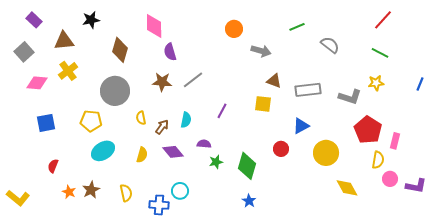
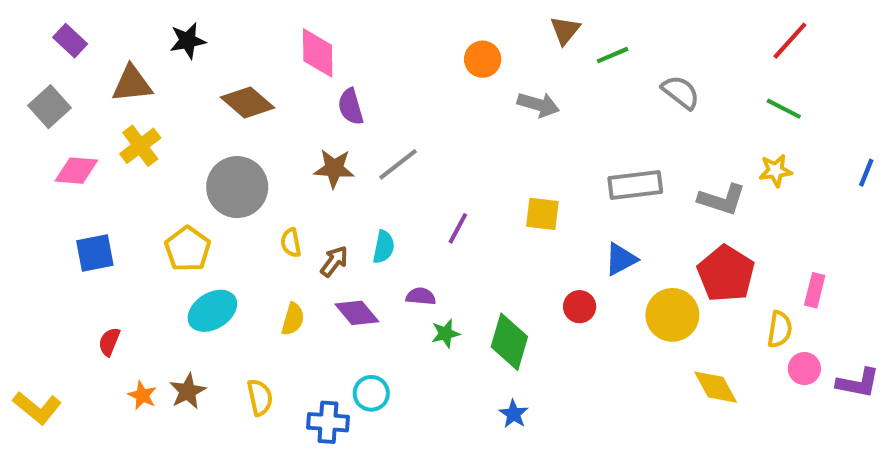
brown diamond: (120, 50) -> (248, 102), turned -65
brown triangle: (274, 81) -> (565, 30), moved, turned 49
yellow pentagon: (91, 121) -> (188, 249), turned 30
red pentagon: (368, 130) -> (726, 274), moved

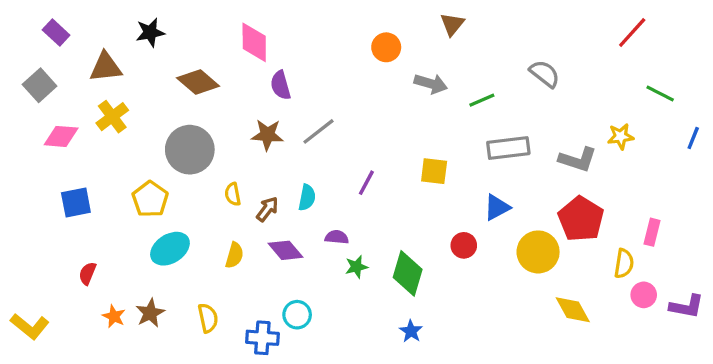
green line: (613, 55) -> (482, 100), moved
green line: (784, 109) -> (660, 94), moved

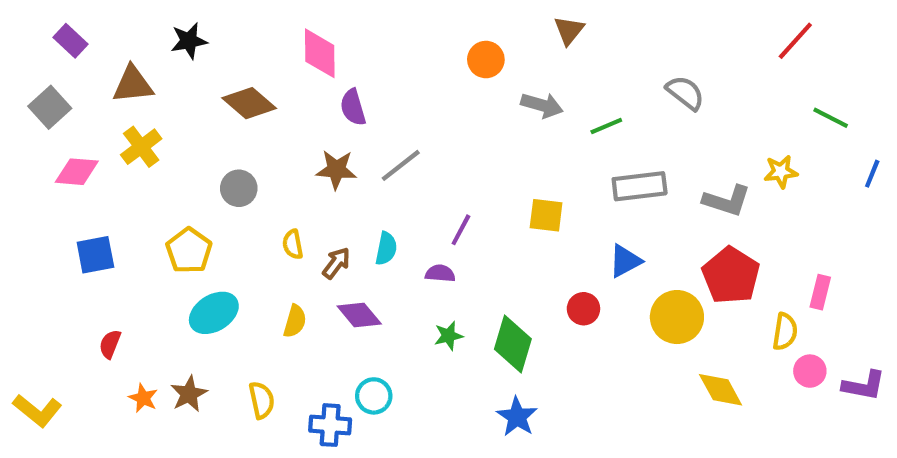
gray circle: (190, 150) -> (239, 188), size x0.6
purple semicircle: (337, 237) -> (440, 273), moved
blue star: (411, 331) -> (517, 417), size x1.4

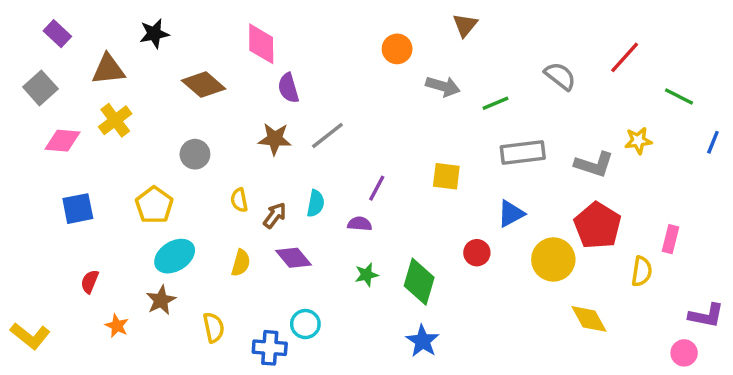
red line: (795, 41) -> (625, 57), moved
pink circle: (810, 371) -> (684, 353), moved
brown star: (189, 394) -> (161, 300), moved

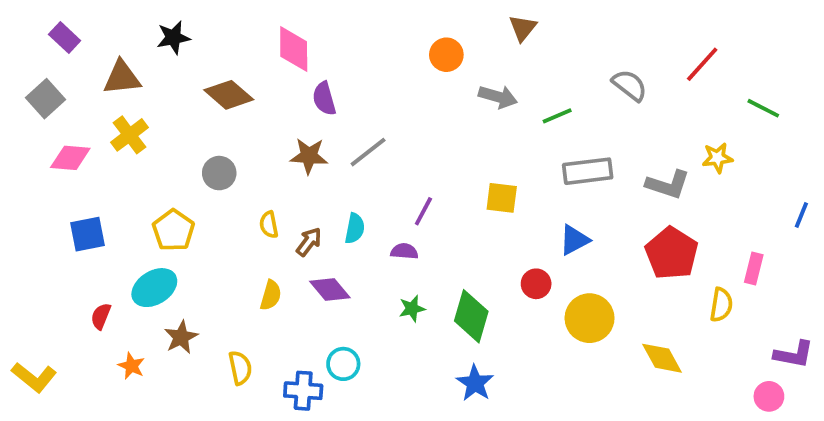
blue line: (713, 142) -> (801, 215), moved
cyan ellipse: (175, 256) -> (154, 288), moved
yellow circle: (553, 259) -> (590, 318), moved

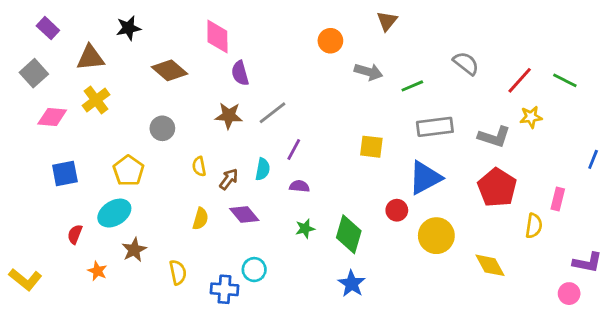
red line: (702, 64) -> (520, 80), moved
purple line: (423, 211) -> (294, 149), moved
blue triangle: (574, 240) -> (425, 178), size x1.5

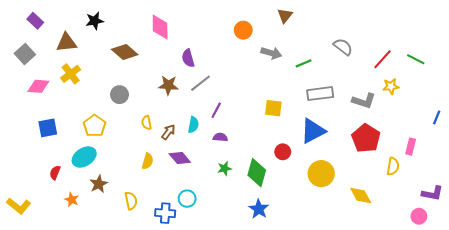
purple semicircle: (240, 73) -> (188, 58), moved
red circle: (397, 210) -> (283, 152), moved

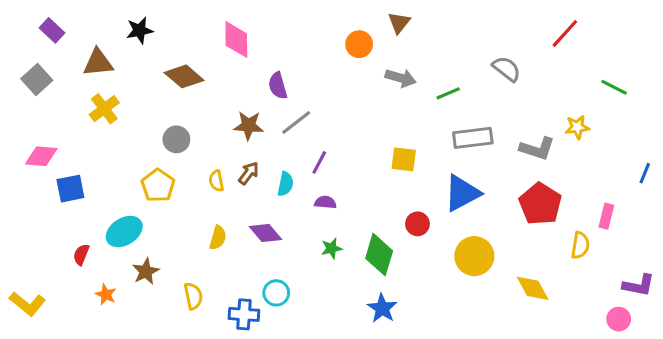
brown triangle: (285, 16) -> (399, 23), moved
red line: (383, 59) -> (565, 33), moved
pink diamond: (38, 86) -> (41, 156), moved
yellow pentagon: (95, 126) -> (158, 185), moved
brown arrow: (168, 132) -> (249, 173), moved

